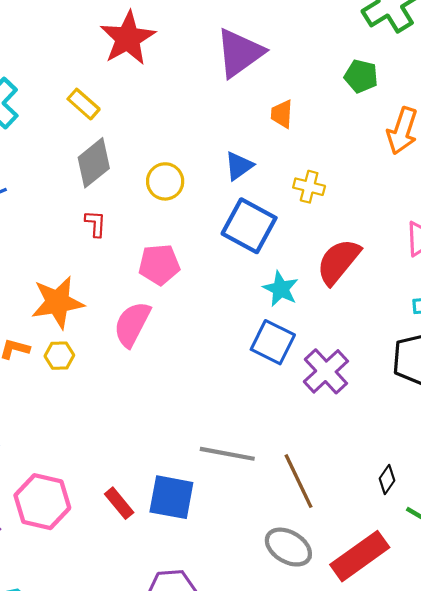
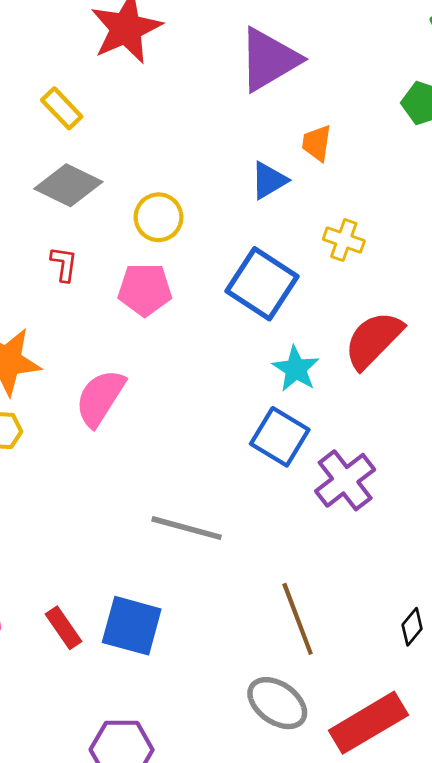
gray diamond: (94, 163) -> (68, 185), turned 60
blue triangle: (239, 166) -> (269, 180), moved
pink pentagon: (159, 265) -> (145, 290), moved
gray line: (227, 454) -> (187, 528), moved

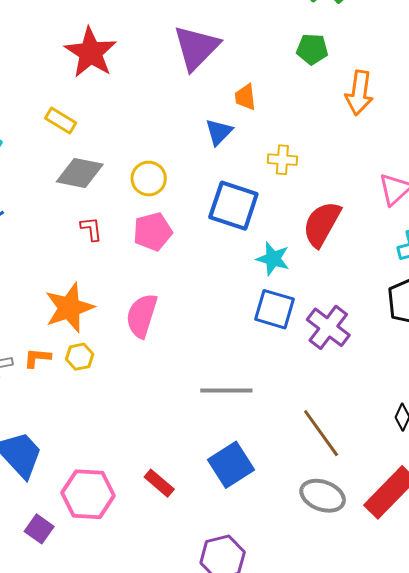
blue square: (132, 626) -> (231, 465), moved, turned -33

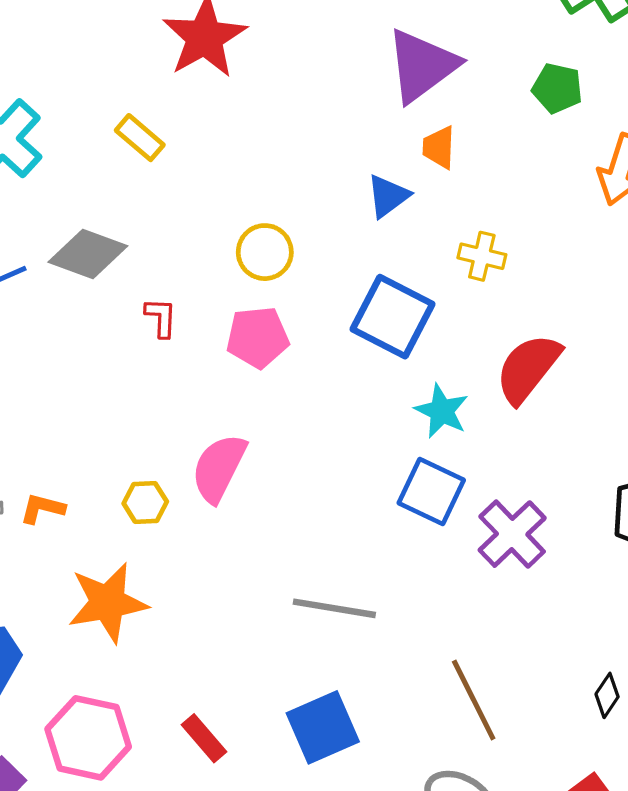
purple triangle: (196, 48) -> (422, 66), moved
gray diamond: (80, 173) -> (88, 254), moved
orange star: (69, 308) -> (108, 603), moved
yellow hexagon: (80, 357) -> (145, 503), moved

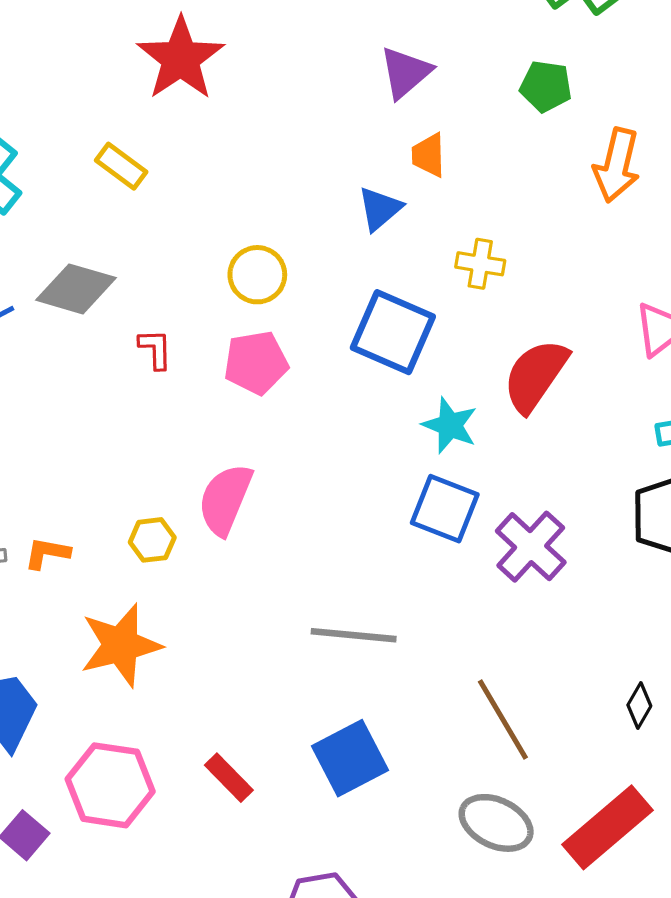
purple triangle: (422, 66) -> (405, 72), size x0.7

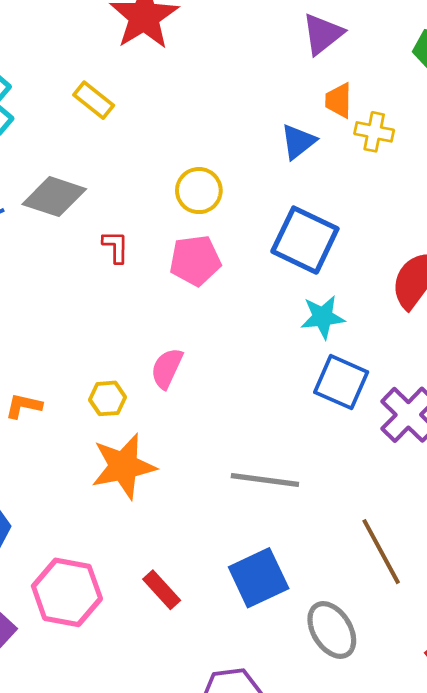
yellow cross: (480, 264) -> (374, 132), moved
cyan star: (450, 425) -> (323, 317), moved, turned -30
pink semicircle: (225, 499) -> (167, 368), size x0.7
orange star: (121, 645) -> (123, 466), moved
gray ellipse: (496, 823) -> (332, 630), moved, turned 30

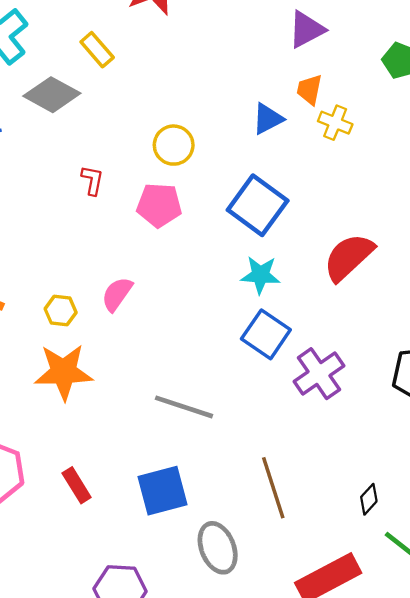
gray diamond: (54, 197) -> (52, 95), moved

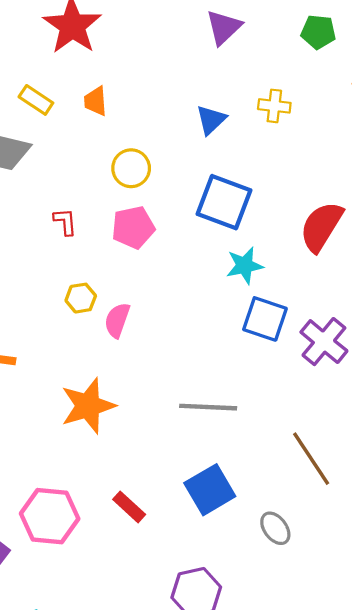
orange trapezoid: (309, 90) -> (95, 101), moved
yellow hexagon: (61, 311) -> (81, 298), moved
gray ellipse: (218, 548) -> (275, 528), size x0.7

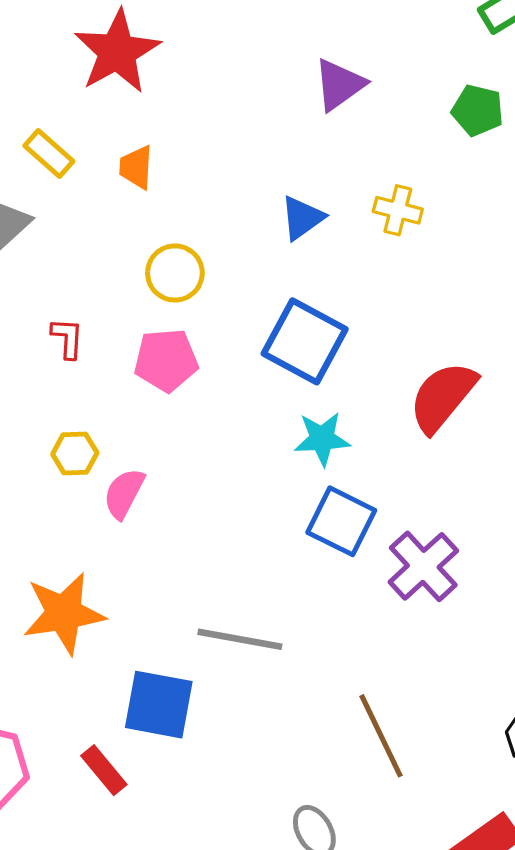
blue square: (210, 490) -> (159, 705), moved, turned 33

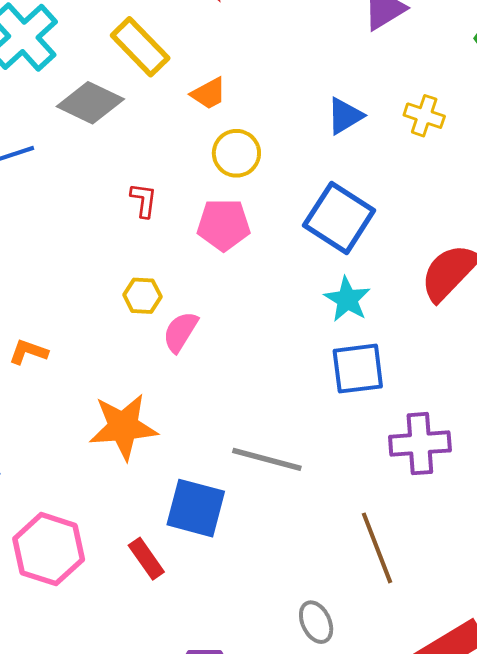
yellow rectangle: (49, 153) -> (140, 47), size x1.4
orange trapezoid: (136, 167) -> (209, 93), moved, turned -126
cyan star: (322, 439) -> (347, 299), turned 30
blue square: (341, 521) -> (358, 369), turned -38
purple cross: (423, 566) -> (420, 444), moved, turned 34

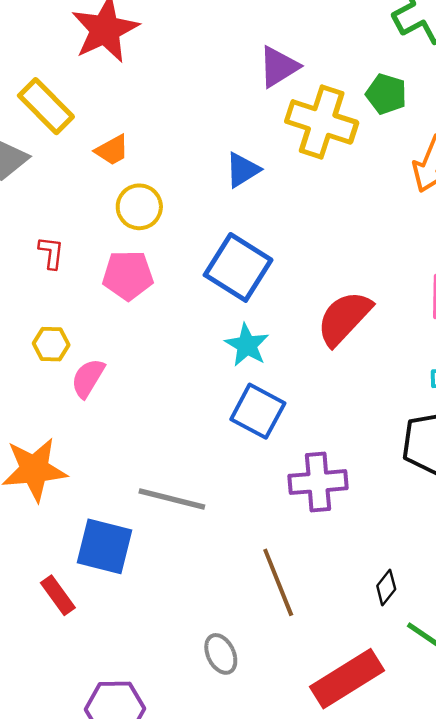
yellow cross: (424, 116) -> (322, 122), moved, size x1.8
blue square: (358, 369) -> (258, 411), turned 36

